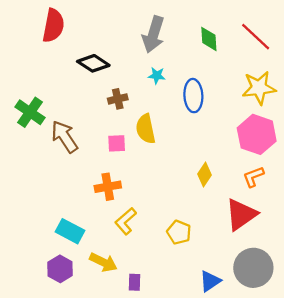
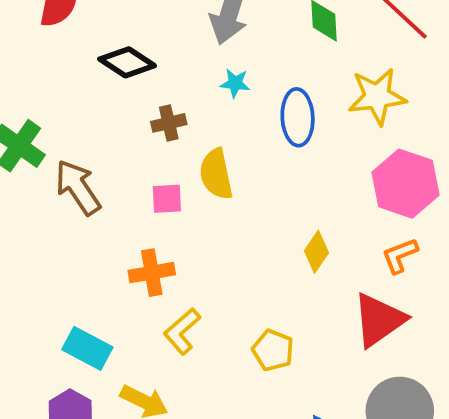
yellow star: (259, 88) -> (377, 96), moved

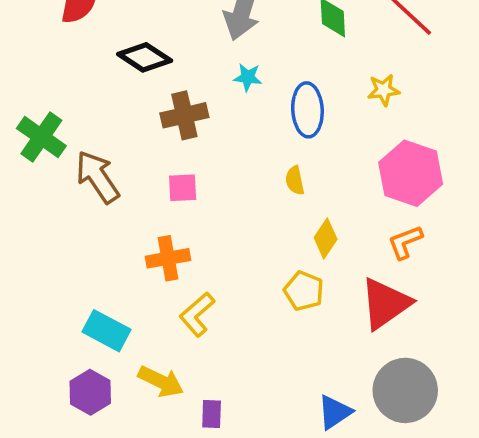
yellow star: (377, 96) -> (384, 90), size x0.6
brown cross: (169, 123) -> (184, 115), size x1.4
yellow semicircle: (216, 174) -> (295, 180), moved, size x0.6
yellow pentagon: (273, 350) -> (304, 291), moved

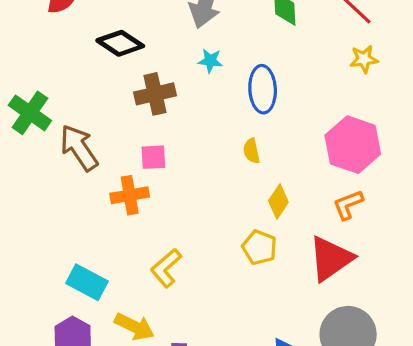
yellow star: (384, 90) -> (364, 59), moved
orange cross: (168, 258) -> (130, 195), moved

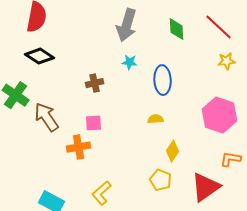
black diamond: (120, 43) -> (40, 56), moved
brown cross: (155, 94) -> (95, 83), size x0.7
yellow semicircle: (252, 151) -> (156, 119), turned 98
orange L-shape: (348, 205) -> (231, 159), moved, turned 30

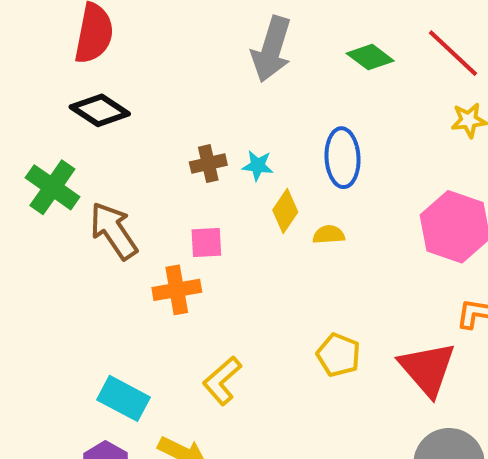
green diamond: (177, 29) -> (370, 57), turned -50
cyan star: (130, 62) -> (258, 166), moved
yellow diamond: (173, 151) -> (285, 211), moved
red triangle: (206, 187) -> (427, 369), turned -36

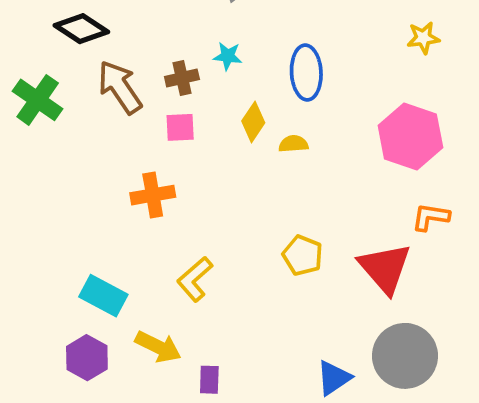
cyan star: (258, 166) -> (228, 56), moved
brown arrow: (114, 231) -> (120, 87), moved
pink square: (206, 243) -> (180, 127), moved

